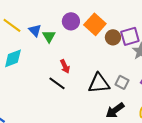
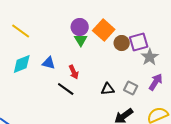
blue triangle: (35, 30) -> (49, 63), moved, turned -32
green triangle: (49, 36) -> (81, 40), moved
black triangle: (99, 83) -> (108, 89), size x0.6

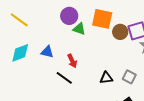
purple circle: (80, 27) -> (69, 16), moved
orange square: (104, 30) -> (102, 19), turned -30
green triangle: (81, 40) -> (79, 29), turned -40

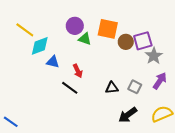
cyan diamond: (20, 53) -> (40, 46), moved

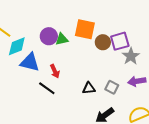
purple circle: (75, 26) -> (49, 36), moved
green triangle: (85, 39) -> (62, 39), turned -32
blue triangle: (53, 62) -> (30, 62), size x1.5
purple arrow: (160, 81) -> (137, 81), turned -132

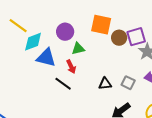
green triangle: (62, 39) -> (78, 49), moved

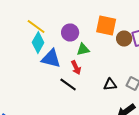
yellow line: (18, 26) -> (36, 26), moved
cyan diamond: (33, 42) -> (38, 42), turned -40

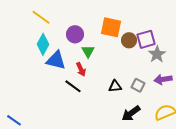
yellow line: (36, 26) -> (41, 17), moved
green triangle: (83, 50) -> (88, 51), turned -48

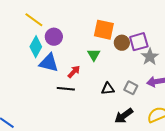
purple circle: (75, 34) -> (54, 37), moved
green triangle: (88, 51) -> (94, 55), moved
red arrow: (81, 69) -> (74, 72), turned -112
black line: (73, 86) -> (66, 89), turned -30

